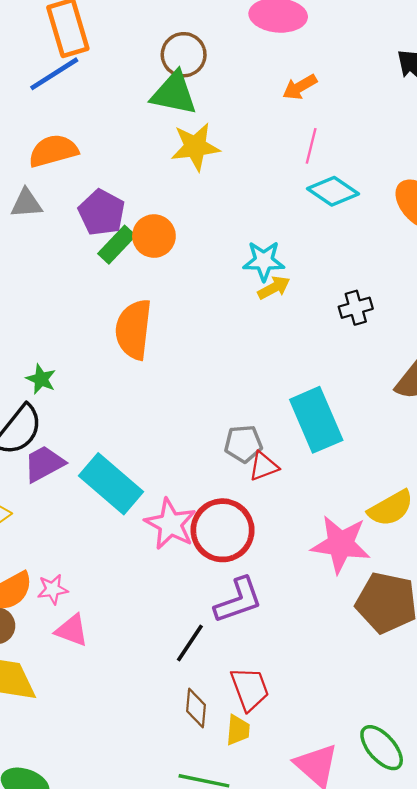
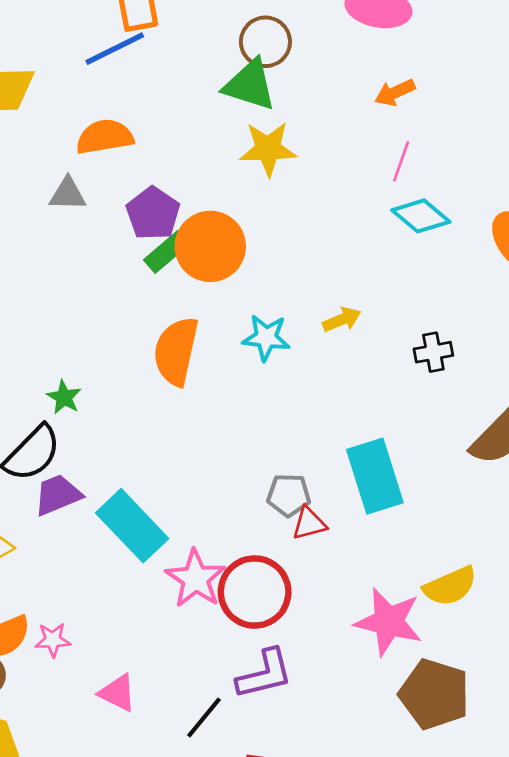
orange circle: (154, 236) -> (210, 246), size x1.4
cyan star: (264, 261) -> (266, 338), moved
pink triangle: (72, 630) -> (117, 693), moved

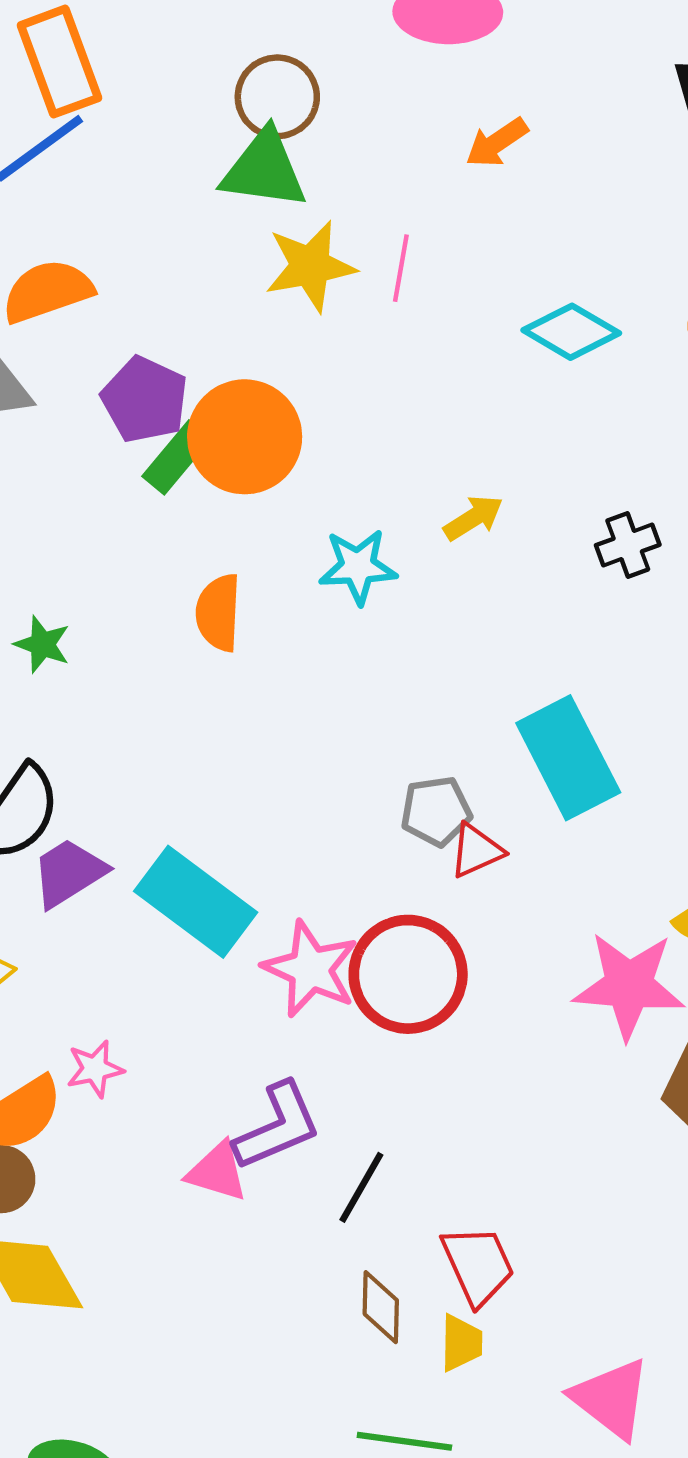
pink line: (401, 161) -> (401, 268), moved
orange semicircle: (176, 351) -> (218, 613), size x0.7
green star: (64, 397) -> (42, 644), moved
pink star: (53, 640) -> (95, 1069), moved
purple L-shape: (264, 674) -> (277, 1126), moved

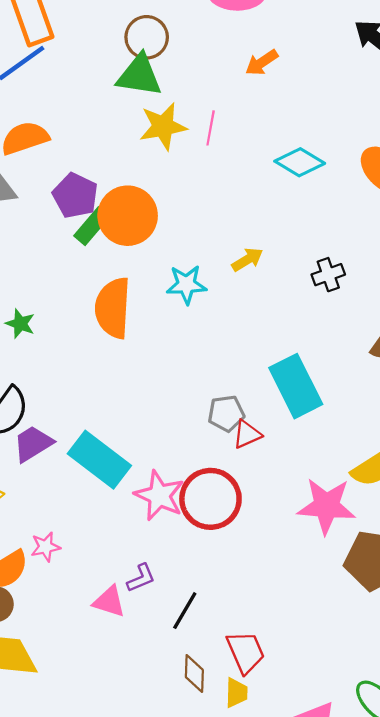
orange semicircle: (218, 613) -> (113, 308), size x1.5
purple L-shape: (277, 1126) -> (141, 578), size x0.6

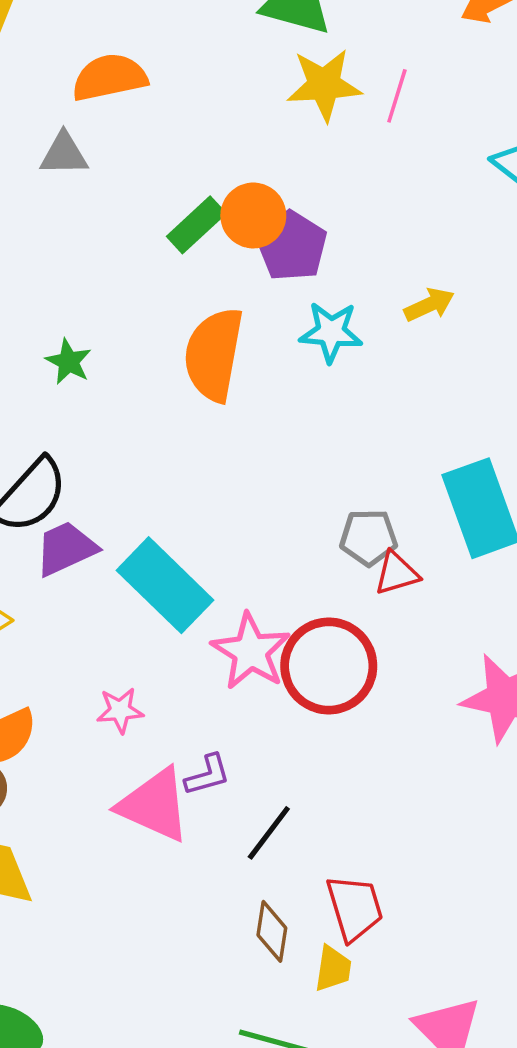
purple pentagon: (75, 196) -> (292, 246), moved
orange circle: (128, 216) -> (253, 215), size x0.7
pink star: (46, 547) -> (120, 710), moved
pink triangle: (109, 601) -> (154, 805), size x1.5

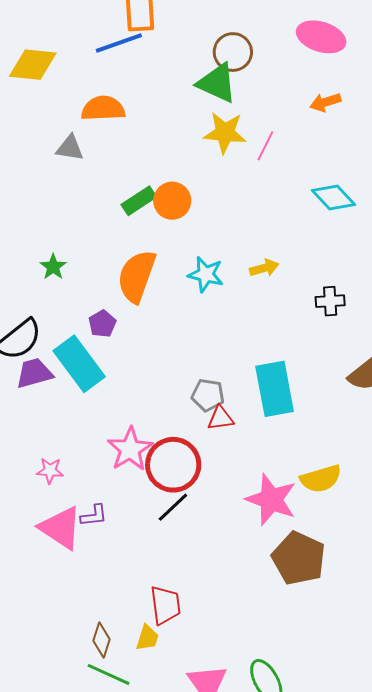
purple pentagon: (292, 246) -> (102, 324), moved, size x0.7
cyan rectangle: (165, 585) -> (79, 364), moved
black line: (269, 833) -> (173, 507), moved
brown diamond: (272, 931) -> (102, 640), moved

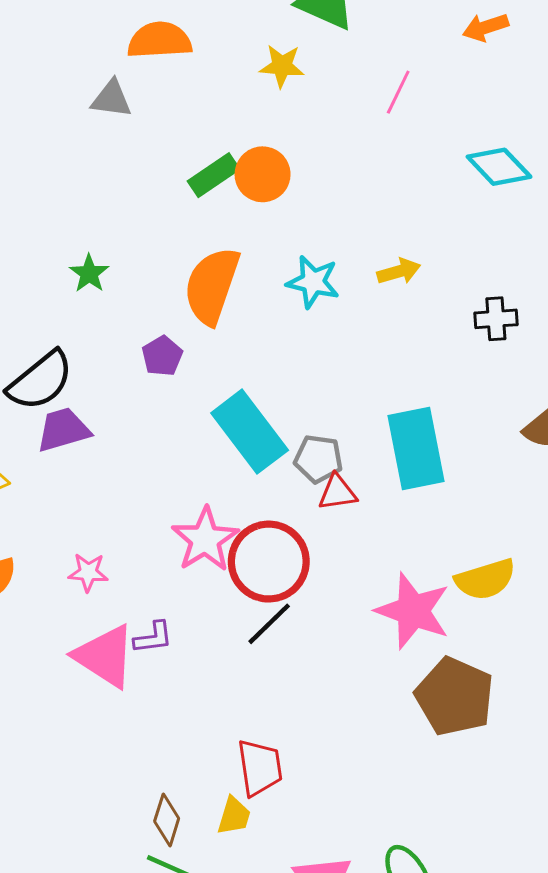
yellow star: (225, 133) -> (282, 66), moved, size x0.7
cyan rectangle: (79, 364) -> (250, 432), moved

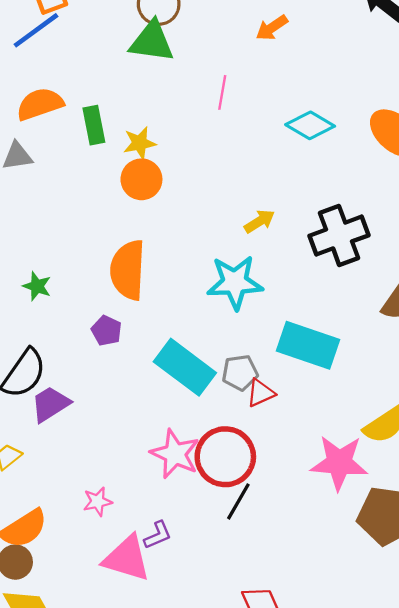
yellow star: (282, 66) -> (140, 143), moved
green rectangle: (214, 175) -> (94, 125), moved, turned -51
cyan star: (313, 282) -> (235, 282), moved, size x1.4
black cross: (496, 319) -> (339, 235), size x1.8
cyan rectangle: (416, 448) -> (308, 345), turned -44

